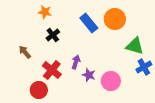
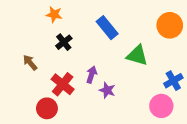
orange circle: (115, 19) -> (170, 25), moved
green triangle: (135, 46) -> (137, 55), moved
pink circle: (111, 81) -> (161, 106), moved

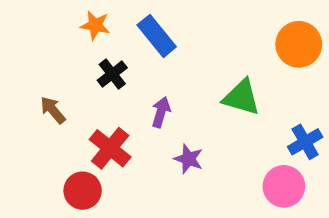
blue rectangle: (107, 28) -> (157, 36), moved
purple arrow: (91, 75) -> (161, 112), moved

